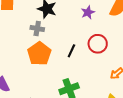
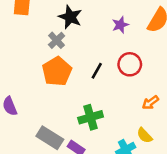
gray cross: (37, 29) -> (57, 40), turned 32

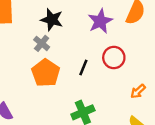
purple star: (120, 25) -> (100, 21), size x1.5

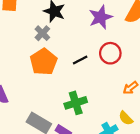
black line: (83, 67) -> (80, 60), turned 35

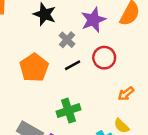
gray cross: (42, 33) -> (67, 40), moved

